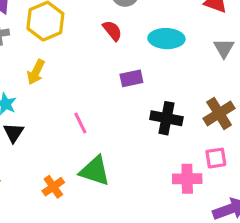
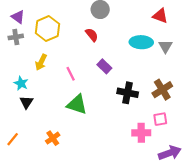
cyan ellipse: (166, 39) -> (141, 42), moved
purple rectangle: (131, 78) -> (104, 66), turned 56
pink line: (80, 123) -> (71, 74), moved
green triangle: (95, 171) -> (77, 104), moved

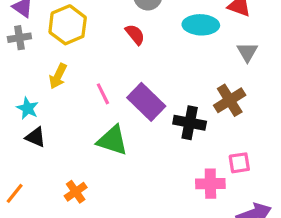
cyan ellipse: (141, 42) -> (201, 25), moved
purple rectangle: (104, 66) -> (146, 102), moved, size x1.6
brown cross: (162, 90) -> (230, 100), moved
black triangle: (26, 102) -> (36, 137), turned -40

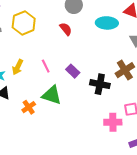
yellow arrow: (58, 76) -> (18, 67), moved
purple rectangle: (146, 102) -> (73, 71), size x0.6
orange cross: (76, 192) -> (29, 107), moved

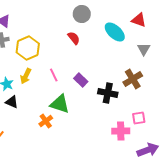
yellow hexagon: (24, 23) -> (28, 48), moved
cyan ellipse: (107, 23) -> (115, 32), turned 40
orange cross: (29, 107) -> (46, 121), moved

